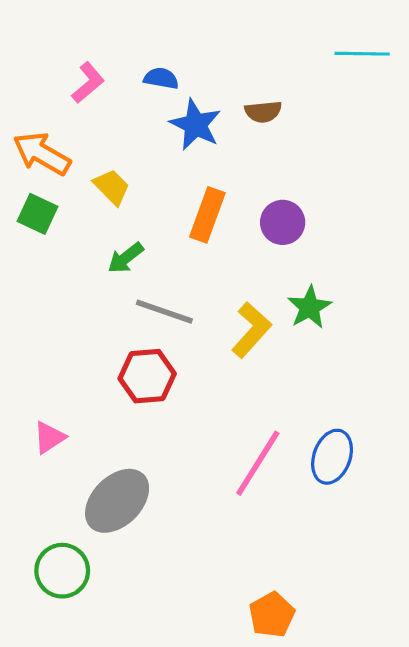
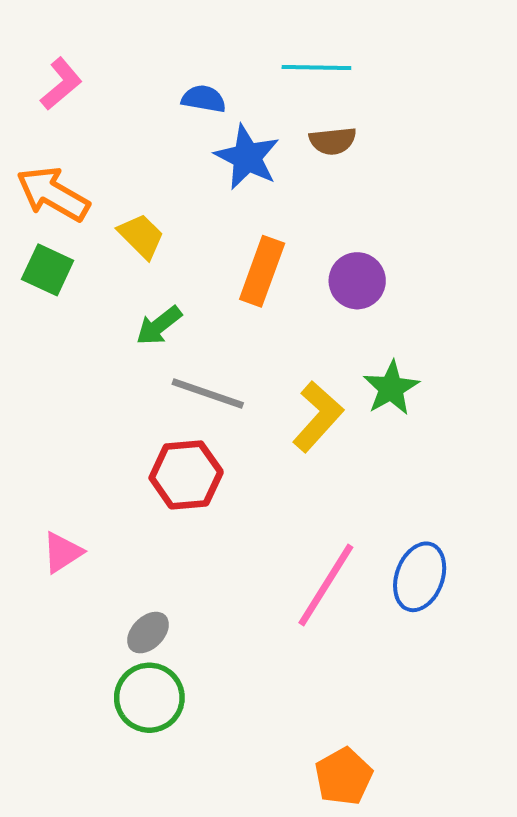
cyan line: (362, 54) -> (316, 68), moved
pink L-shape: (88, 83) -> (61, 84), moved
gray ellipse: (117, 501) -> (148, 633), size x0.5
green circle: (62, 571) -> (149, 698), moved

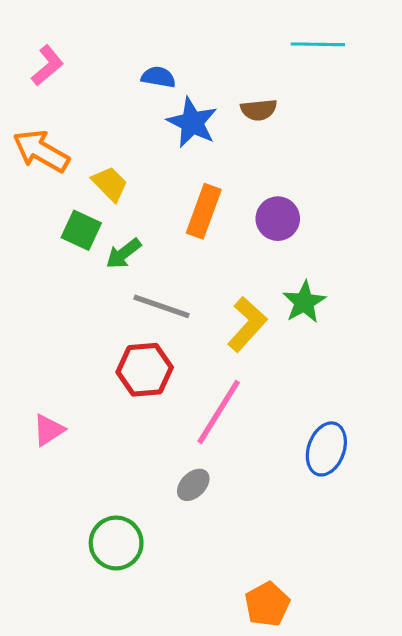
cyan line: (316, 68) -> (318, 44), moved
green square: (48, 270) -> (81, 230), moved
pink line: (326, 585) -> (219, 412), moved
gray ellipse: (148, 633) -> (193, 485), moved

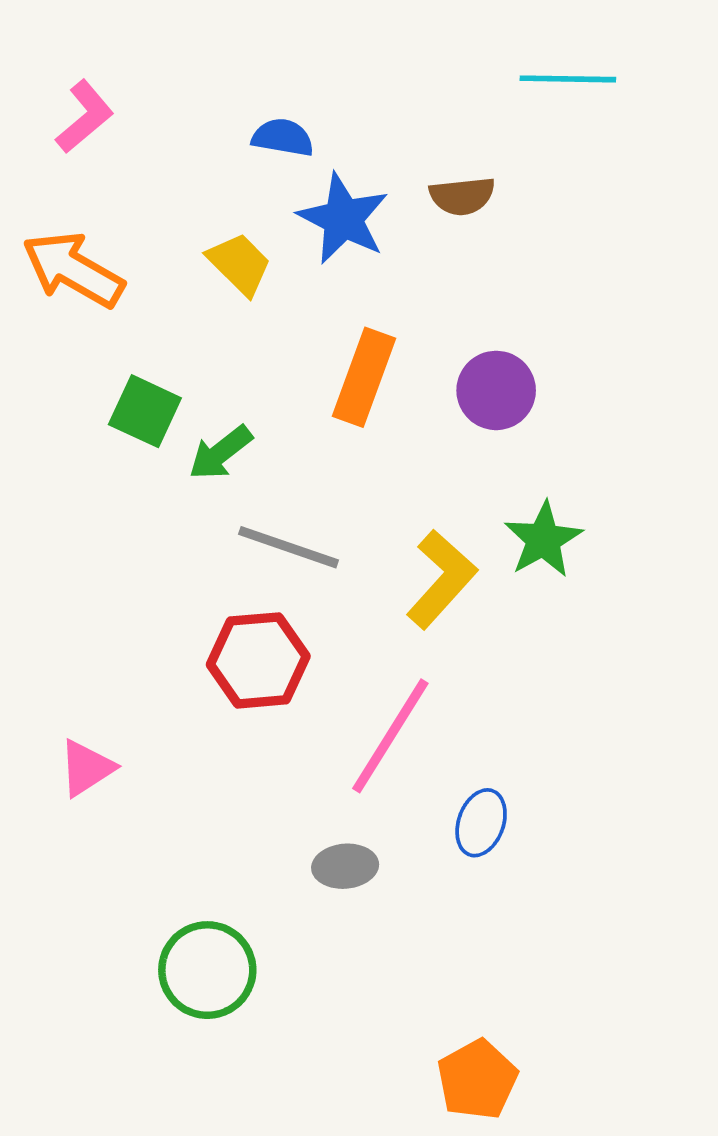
yellow trapezoid: (110, 184) -> (239, 264), moved
blue ellipse: (326, 449) -> (481, 823), moved, size x0.7
gray ellipse: (193, 485) -> (345, 866), turned 40

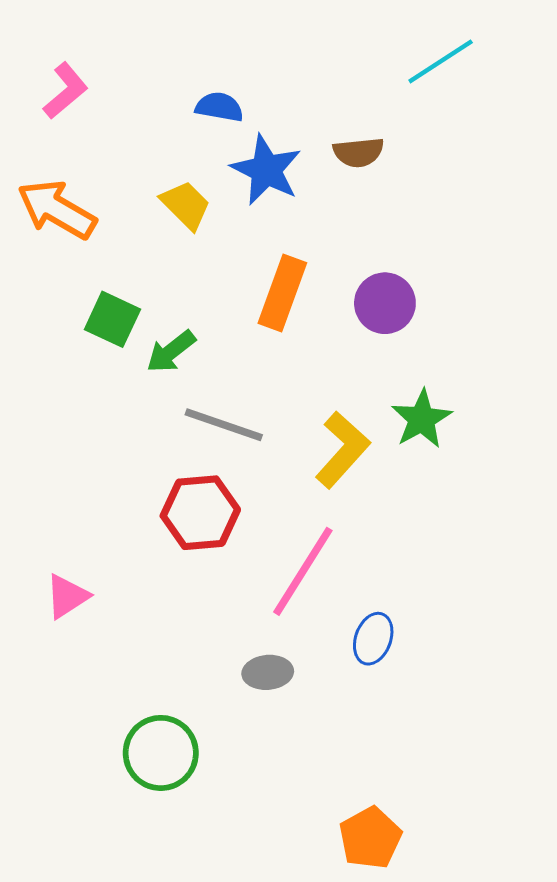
cyan line: (568, 79) -> (441, 61), turned -34

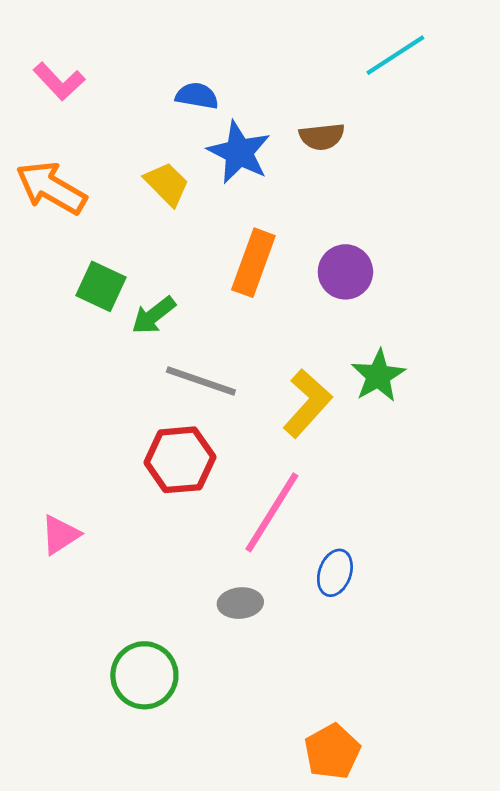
pink L-shape: (66, 91) -> (59, 81), turned 87

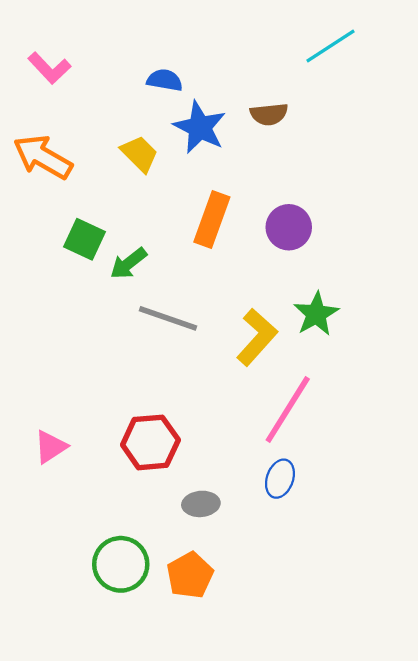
red hexagon: (180, 460) -> (150, 442), moved
pink line: (272, 512) -> (288, 409), moved
orange pentagon: (332, 752) -> (190, 575), moved

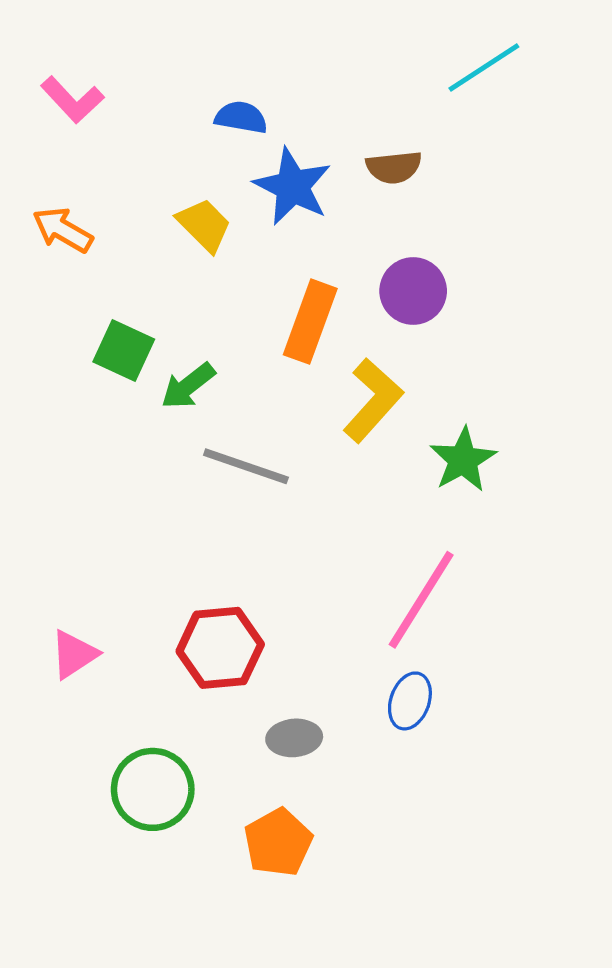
orange arrow: (43, 157) -> (63, 230), size x0.7
purple circle: (289, 227) -> (413, 291), moved
yellow L-shape: (257, 337) -> (373, 400), moved
green circle: (121, 564) -> (153, 789), moved

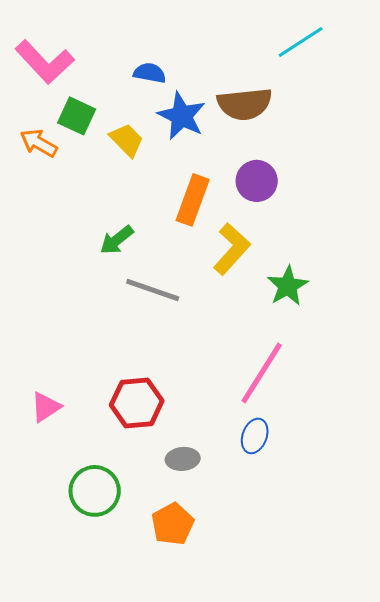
pink L-shape: (72, 100) -> (45, 62), size x1.5
brown semicircle: (394, 167) -> (245, 104), size x1.6
green square: (124, 350) -> (77, 116), moved

